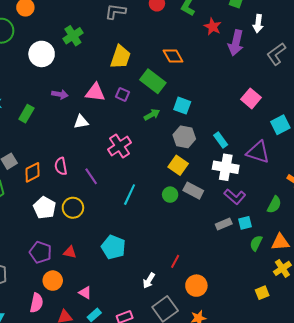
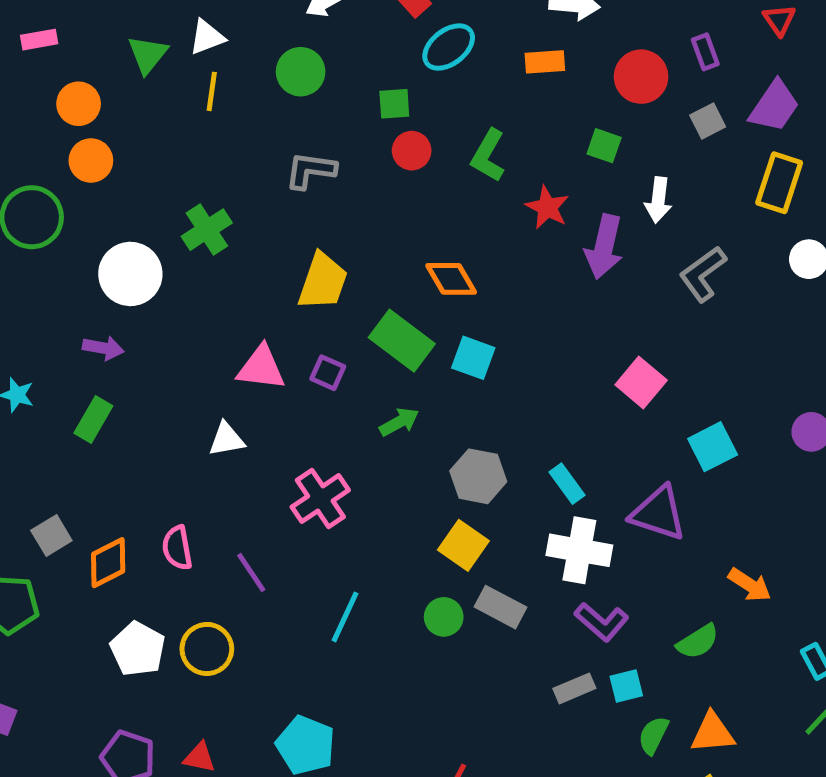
purple arrow: (60, 94) -> (103, 348), moved
cyan square: (182, 106) -> (473, 358), moved
green semicircle: (274, 205) -> (698, 642), turned 30

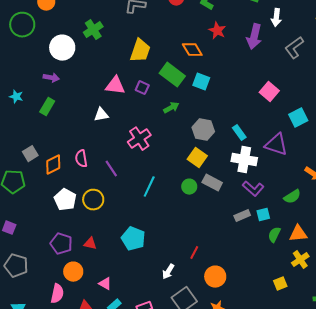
red star: (547, 207) -> (217, 31), moved

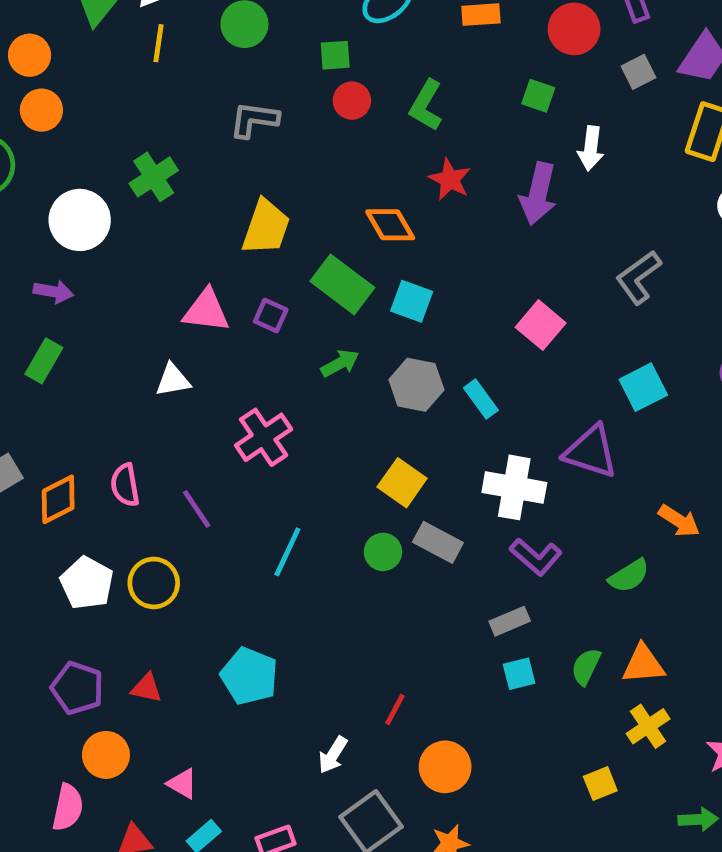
gray L-shape: (294, 48) -> (639, 277), moved
pink square: (269, 92) -> (541, 325), moved
gray hexagon: (203, 130) -> (416, 385), moved
cyan rectangle: (239, 133) -> (481, 399), moved
cyan square: (263, 215) -> (519, 674), moved

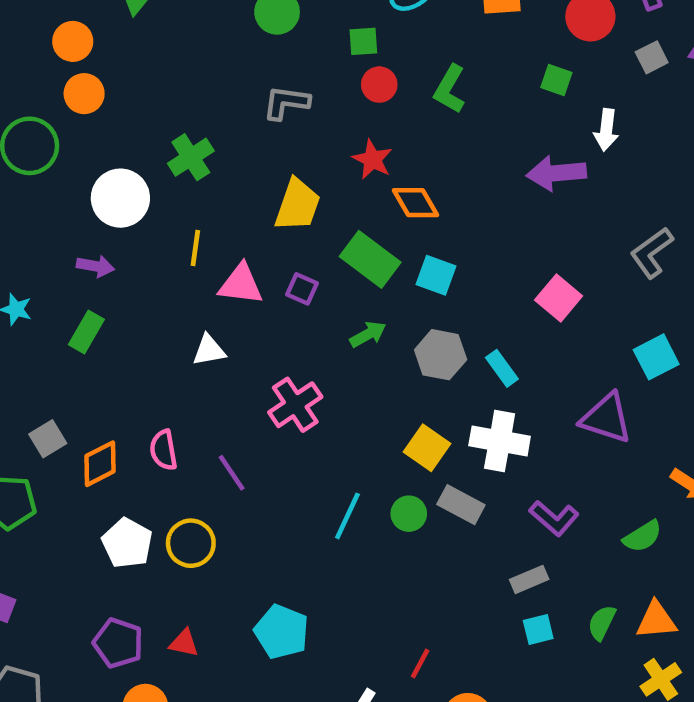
yellow line: (158, 43) -> (195, 248), moved
red star: (450, 179) -> (372, 159), moved
purple arrow: (538, 194) -> (556, 173), turned 72
white cross: (514, 487) -> (500, 441), moved
cyan line: (287, 552) -> (347, 516), moved

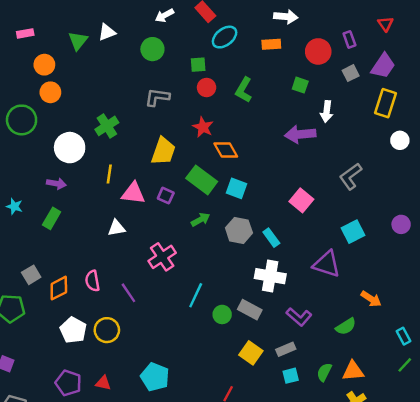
yellow square: (427, 448) -> (251, 353), moved
cyan line: (347, 516) -> (196, 295), moved

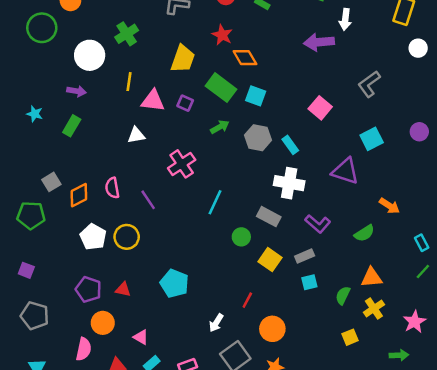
green circle: (222, 314) -> (241, 237), moved
green semicircle: (324, 372) -> (343, 295), moved

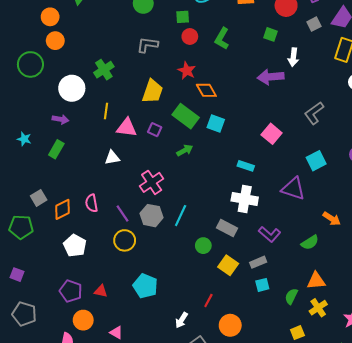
gray hexagon: (258, 138) -> (152, 216), moved
cyan rectangle: (290, 145) -> (246, 166), turned -35
yellow circle: (127, 237) -> (125, 240), moved

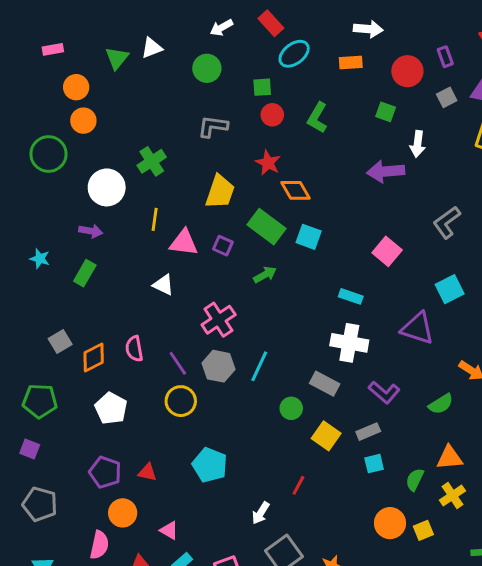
white triangle: (112, 158) -> (163, 285), turned 35
green pentagon: (21, 227) -> (40, 401), moved
orange circle: (230, 325) -> (390, 523), moved

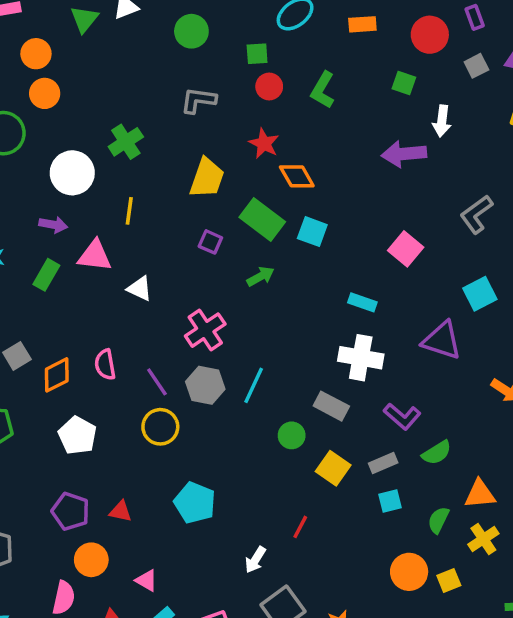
pink triangle: (184, 243) -> (95, 256), moved
green semicircle: (441, 404) -> (437, 453), moved

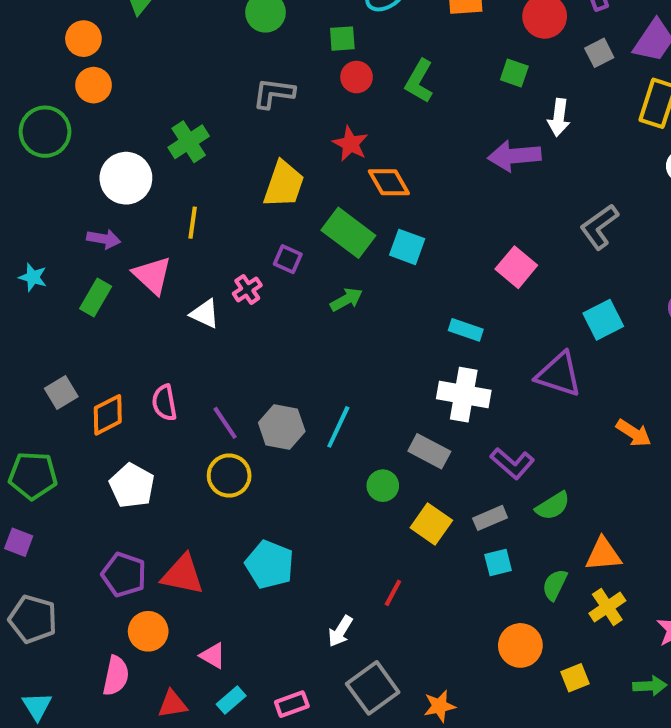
pink triangle: (95, 256) -> (152, 275), turned 36
pink cross: (205, 330) -> (247, 289), moved, size x0.6
red triangle: (121, 511) -> (183, 575), size x1.6
yellow square: (449, 580) -> (575, 678), moved

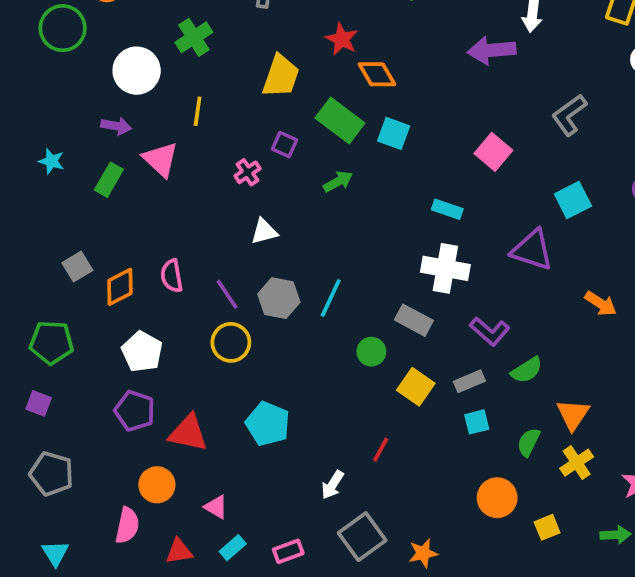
white triangle: (205, 314) -> (264, 231), moved, turned -40
orange triangle: (603, 554) -> (573, 415), turned -51
purple pentagon: (124, 575) -> (135, 411), moved

